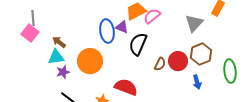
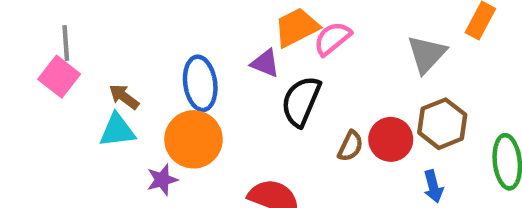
blue ellipse: (107, 31) -> (200, 83), moved
purple star: (63, 72) -> (162, 180), moved

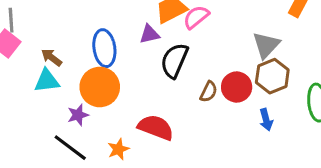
gray triangle: (427, 54) -> (266, 45), moved
purple triangle: (265, 63) -> (149, 34), turned -35

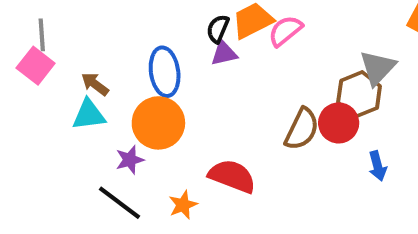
black semicircle: (174, 61) -> (218, 29), moved, size x0.6
brown hexagon: (272, 76) -> (359, 94), moved
brown semicircle: (209, 92) -> (302, 129), size x1.5

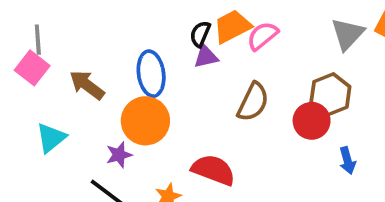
gray triangle: (378, 68) -> (347, 34), moved
brown arrow: (95, 84) -> (87, 85), size x1.4
cyan triangle: (89, 115) -> (51, 138), moved, turned -32
brown semicircle: (302, 129) -> (253, 102), moved

